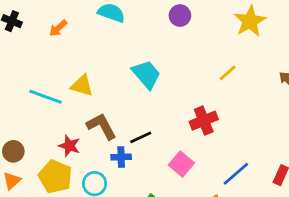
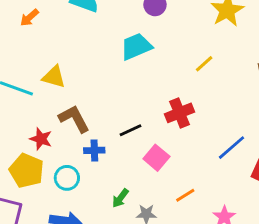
cyan trapezoid: (146, 74) -> (136, 46), moved, turned -72
black line: (141, 137) -> (130, 130), moved
blue line: (236, 174) -> (232, 148), moved

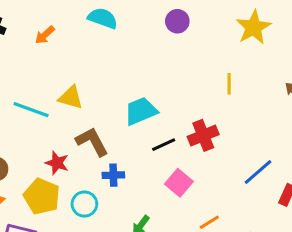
cyan trapezoid: (136, 46) -> (141, 111), moved
yellow line: (204, 64) -> (229, 84), turned -48
black line: (130, 130) -> (164, 145), moved

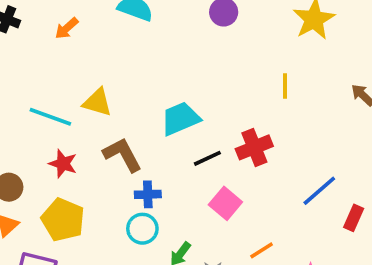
red star: (57, 163) -> (63, 164), moved
cyan circle: (84, 204) -> (142, 229), moved

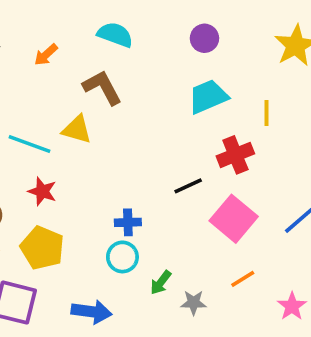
cyan trapezoid: (180, 119) -> (208, 97), moved
red cross: (254, 147) -> (235, 155), moved
brown L-shape: (123, 155) -> (102, 87), moved
pink square: (225, 203) -> (234, 219), moved, size x1.4

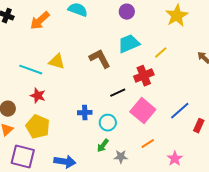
orange arrow: (46, 55) -> (40, 21), size x1.5
brown L-shape: (102, 87) -> (100, 59), moved
yellow line: (266, 113) -> (161, 53), turned 48
cyan circle: (122, 257) -> (108, 123), moved

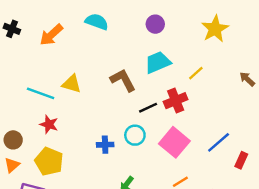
black line: (118, 93) -> (148, 108), moved
cyan circle: (108, 123) -> (135, 135), moved

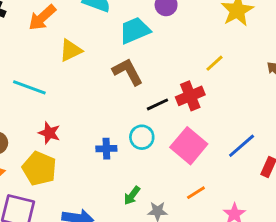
cyan trapezoid: (158, 62) -> (135, 30), moved
yellow triangle: (72, 84) -> (71, 50), moved, turned -42
red star: (49, 124) -> (49, 133), moved

